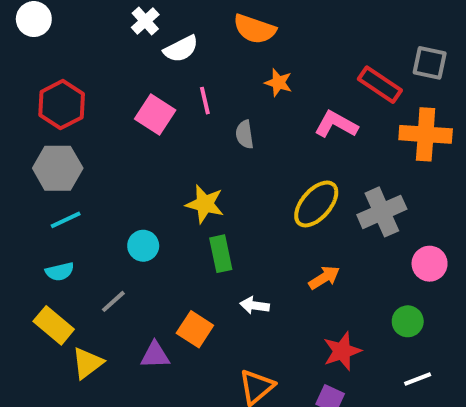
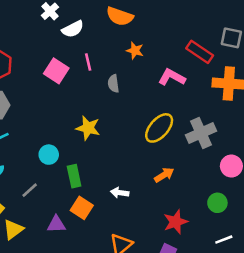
green rectangle: (221, 254) -> (74, 176), moved

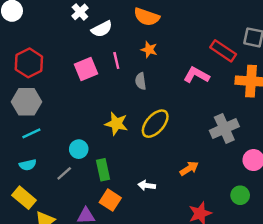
orange star: (135, 51) -> (149, 50), moved
pink square: (56, 71) -> (86, 69), turned 35
yellow ellipse: (159, 128) -> (155, 124), moved
gray line: (30, 190) -> (64, 173), moved

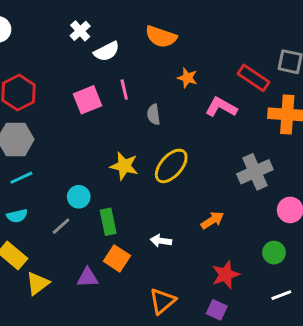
orange star: (149, 50) -> (187, 78), moved

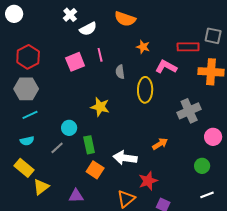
red rectangle: (253, 78) -> (188, 47), turned -35
yellow ellipse: (171, 166) -> (145, 90), moved, turned -40
white arrow: (161, 241) -> (125, 158), size x1.6
red star: (226, 275) -> (148, 181), moved
purple triangle: (88, 278) -> (76, 196), moved

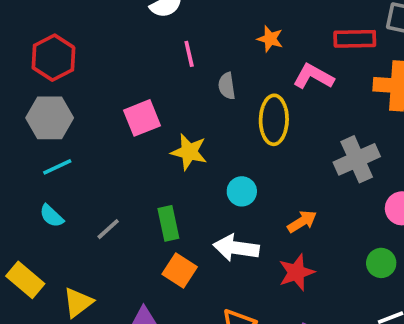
pink square: (75, 62) -> (142, 118), moved
cyan circle: (69, 128) -> (242, 191), moved
cyan semicircle: (27, 141) -> (52, 216), turned 56
yellow rectangle: (24, 168) -> (25, 280), moved
red star: (148, 181) -> (296, 272), moved

